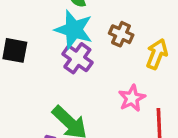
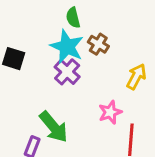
brown cross: (121, 34) -> (98, 44), moved

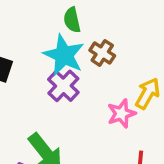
pink star: (110, 112) -> (121, 114), moved

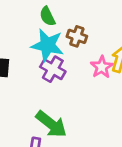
pink star: (121, 114) -> (102, 67), moved

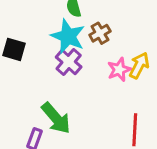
brown cross: (77, 36) -> (100, 33), turned 30

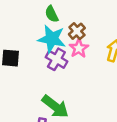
pink star: (119, 70) -> (79, 48), moved

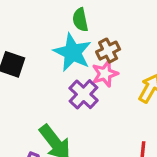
purple cross: (56, 59) -> (84, 94), moved

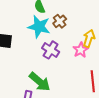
pink star: (105, 74) -> (81, 50), moved

